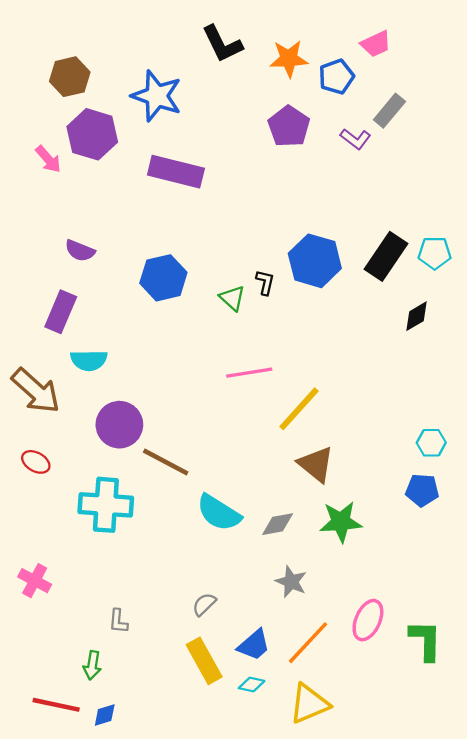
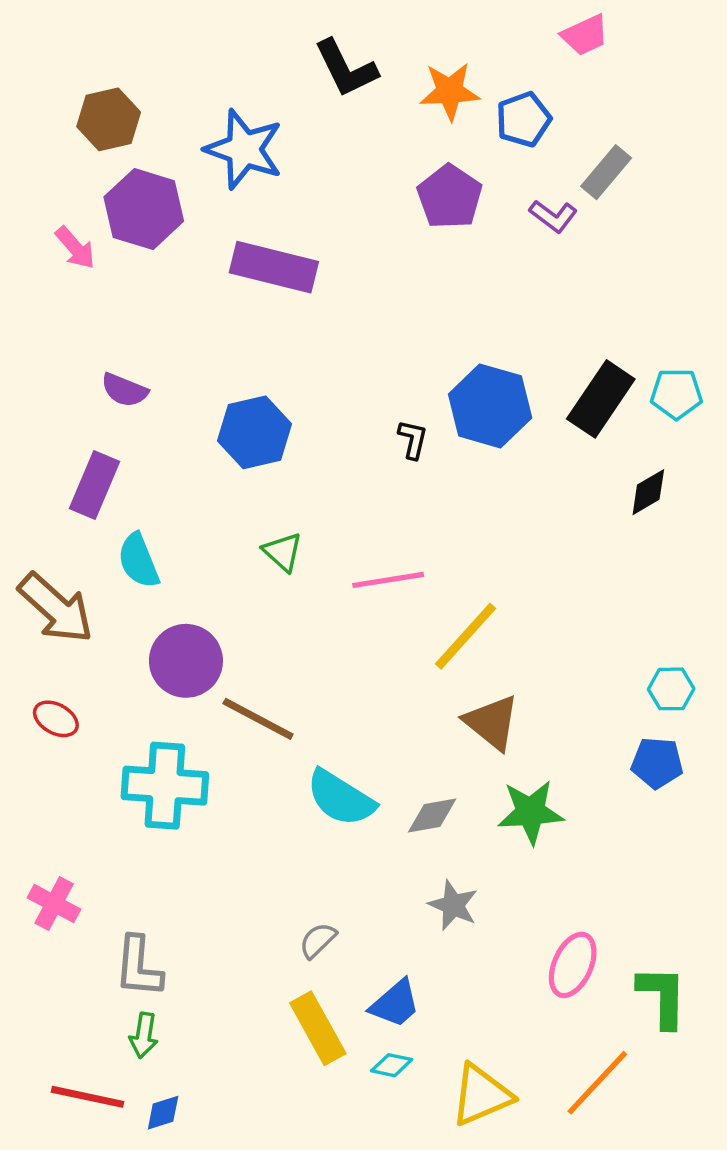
pink trapezoid: (376, 44) -> (585, 35), moved
green triangle: (232, 298) -> (283, 552), moved
cyan semicircle: (89, 360) -> (138, 561), turned 69
gray L-shape: (118, 621) -> (138, 967), moved, size x1.6
orange line: (308, 643) -> (597, 1083), moved

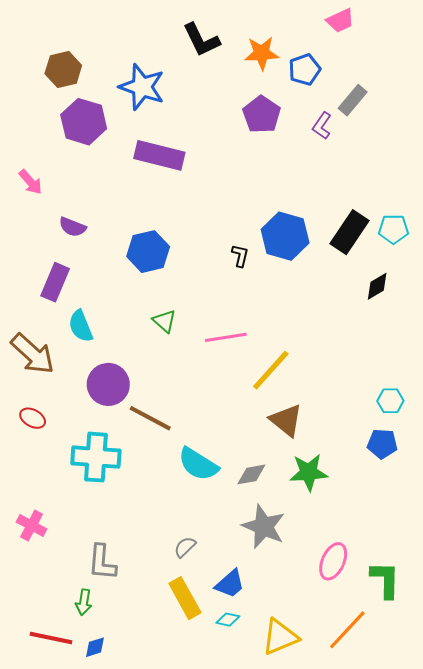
purple L-shape: (553, 216) -> (322, 126), turned 88
pink arrow: (75, 248) -> (31, 182), moved
gray star: (453, 905) -> (264, 527), size x1.5
gray L-shape: (138, 967) -> (102, 562), moved

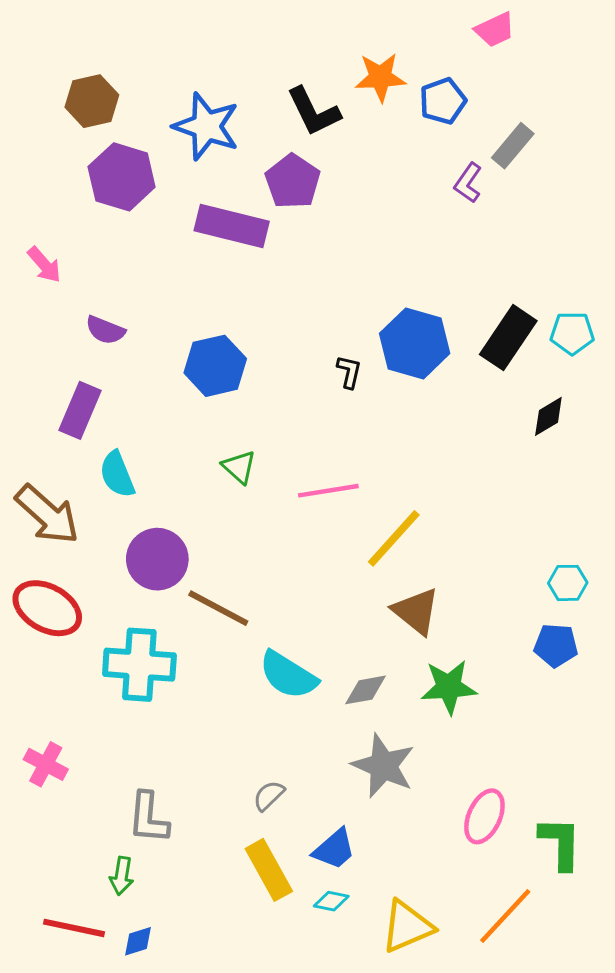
black L-shape: (201, 40) -> (313, 111), moved
purple pentagon: (262, 115) -> (293, 181), moved
red ellipse: (33, 418) -> (47, 608), size x1.8

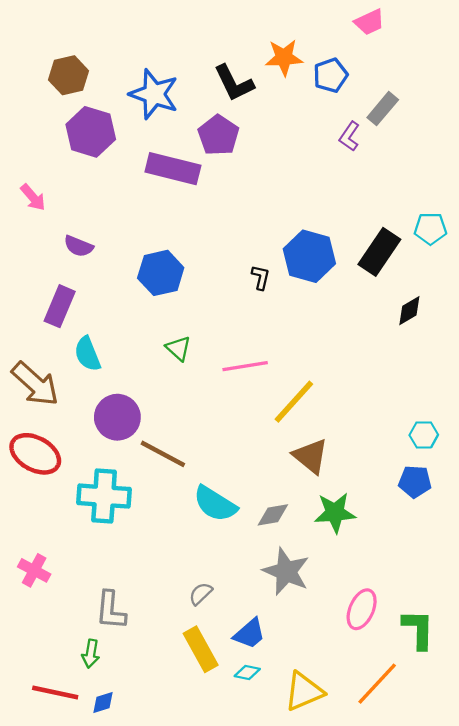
cyan pentagon: (572, 333) -> (430, 228), moved

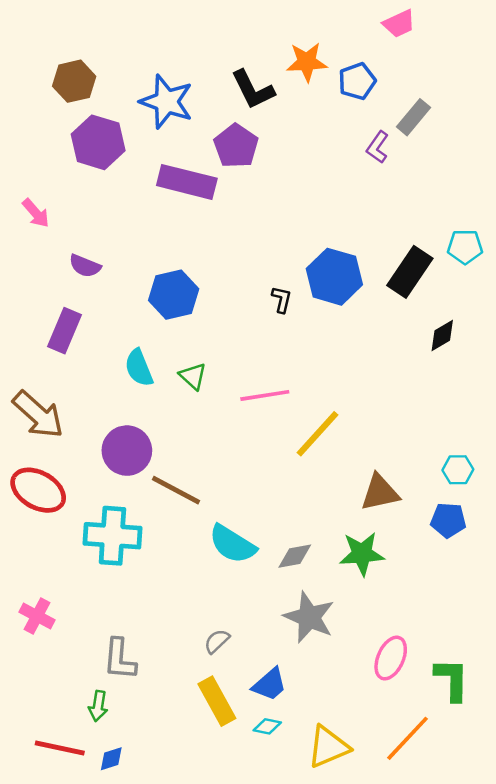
cyan semicircle: (87, 354) -> (139, 368), moved
brown triangle: (311, 456) -> (380, 493), moved, turned -51

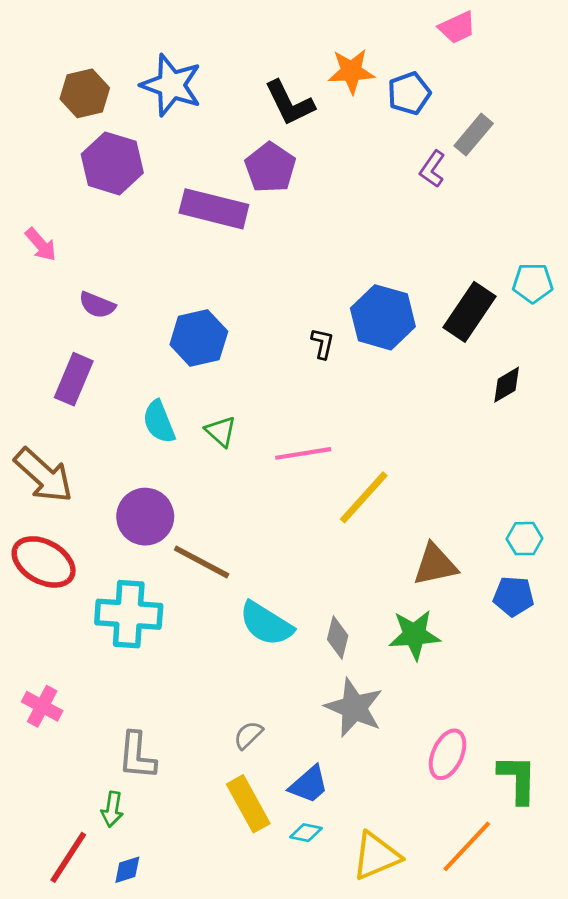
blue star: (166, 102) -> (171, 85), moved
gray diamond: (295, 556) -> (338, 638), turned -66
red line: (60, 748) -> (68, 857), turned -69

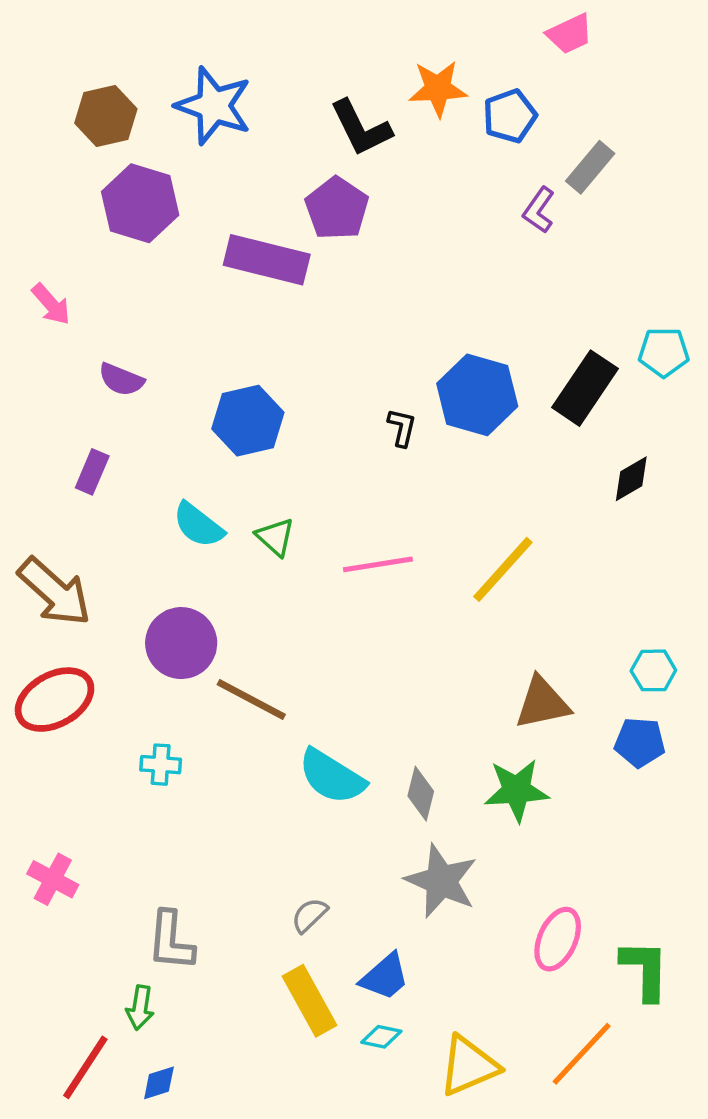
purple rectangle: (74, 379) -> (92, 472), size x0.7
cyan semicircle: (159, 422) -> (198, 525), turned -30
yellow line: (364, 497) -> (503, 569), moved
red ellipse: (44, 562) -> (55, 700), turned -58
cyan cross: (129, 614) -> (161, 765), size x0.5

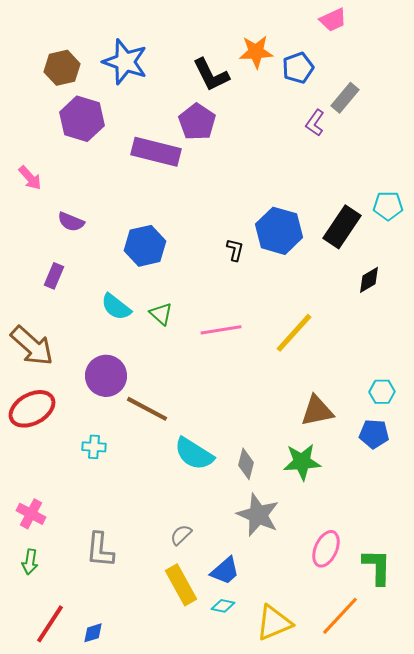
green arrow: (140, 1008) -> (30, 562), moved

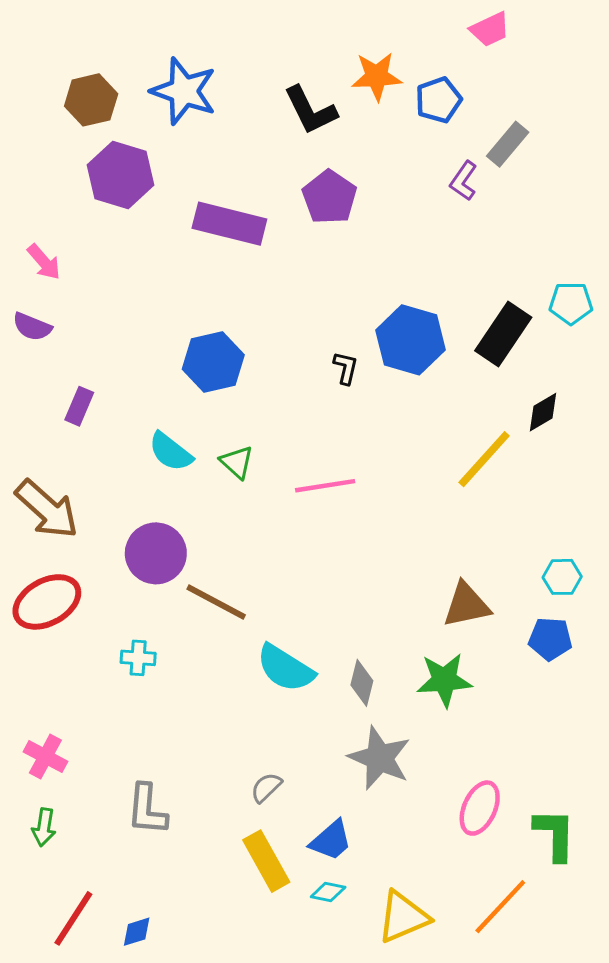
purple pentagon: (197, 122) -> (330, 197), moved
purple semicircle: (71, 222) -> (32, 327), moved
yellow line: (294, 333) -> (484, 459), moved

